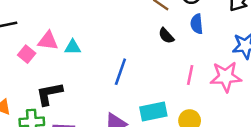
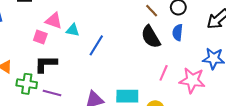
black semicircle: (166, 36) -> (151, 37), size x1.6
pink square: (27, 54) -> (40, 37), moved, turned -32
blue line: (120, 72) -> (96, 45), moved

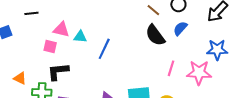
blue semicircle: (178, 32) -> (180, 28), turned 42

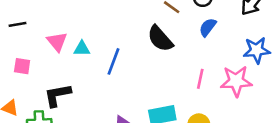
pink triangle: (61, 30) -> (57, 42), turned 42
black semicircle: (155, 35) -> (160, 39), moved
pink square: (50, 46) -> (22, 66), moved

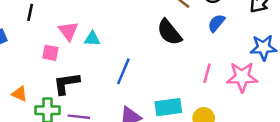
black line: (18, 24) -> (30, 12), turned -70
blue line: (113, 61) -> (123, 71), moved
pink square: (22, 66) -> (50, 53), moved

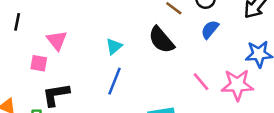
cyan triangle: (92, 39) -> (114, 46), moved, turned -42
pink line: (207, 73) -> (201, 82), turned -54

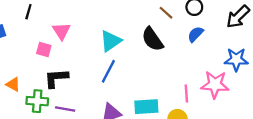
cyan triangle: (114, 46) -> (111, 41), size x1.5
pink line: (201, 82) -> (186, 94), moved, turned 30

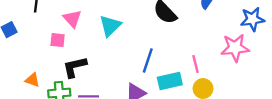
cyan triangle: (111, 41) -> (110, 26), moved
blue line: (108, 71) -> (148, 60), moved
pink line: (186, 94) -> (195, 64), moved

